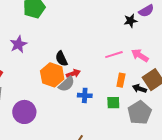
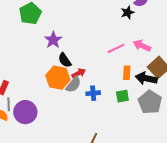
purple star: (18, 44) -> (53, 40), moved
black arrow: (139, 89) -> (146, 78), size x1.5
purple circle: (24, 112) -> (25, 112), moved

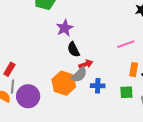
orange hexagon: (58, 78) -> (64, 83), moved

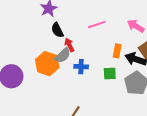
pink line: (126, 44) -> (97, 25), moved
red arrow: (86, 64) -> (69, 45), turned -96

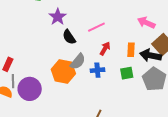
pink line: (97, 25) -> (96, 27), moved
red arrow: (69, 45) -> (105, 49), moved, turned 64

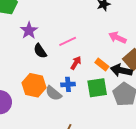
orange rectangle: (131, 50) -> (102, 64), turned -56
gray semicircle: (78, 61) -> (53, 93), moved, turned 90
green square: (127, 73) -> (97, 88), size x1.5

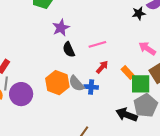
black arrow: (121, 70) -> (127, 115), moved
green square: (97, 88) -> (141, 84), moved
gray semicircle: (53, 93) -> (76, 83), moved

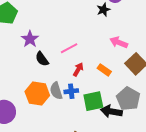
gray semicircle: (76, 83) -> (56, 91), turned 36
green square: (141, 84) -> (93, 101), moved

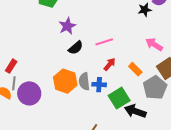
black semicircle: (42, 59) -> (76, 48), turned -105
gray pentagon: (128, 99) -> (155, 88), moved
green square: (93, 101) -> (119, 98), turned -30

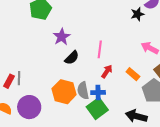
pink line: (104, 42) -> (100, 49), turned -60
gray line: (14, 83) -> (19, 78), moved
green square: (119, 98) -> (97, 108), moved

